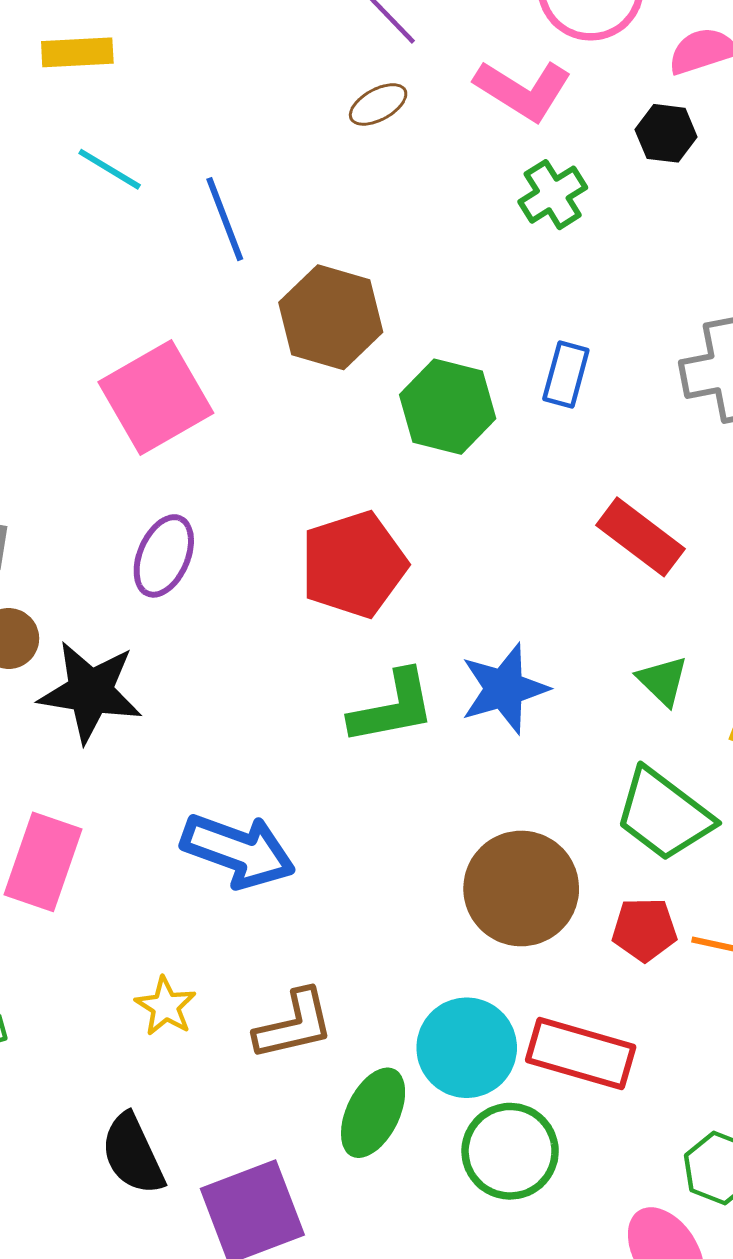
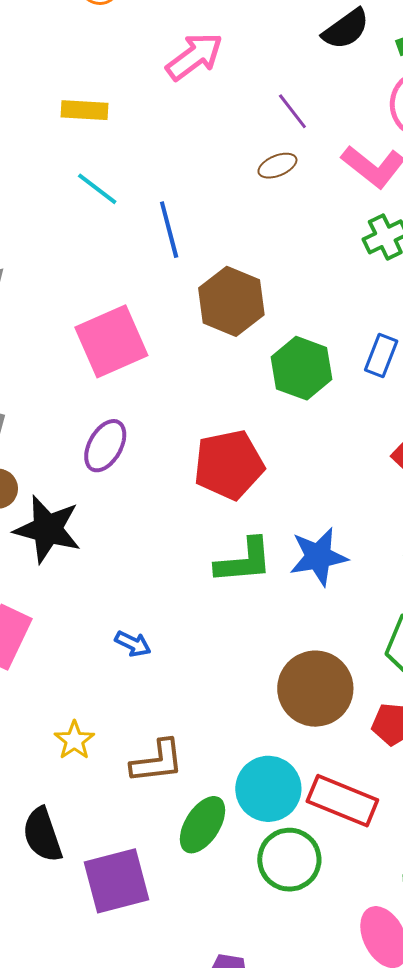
blue arrow: (238, 851) -> (133, 644), size x0.5

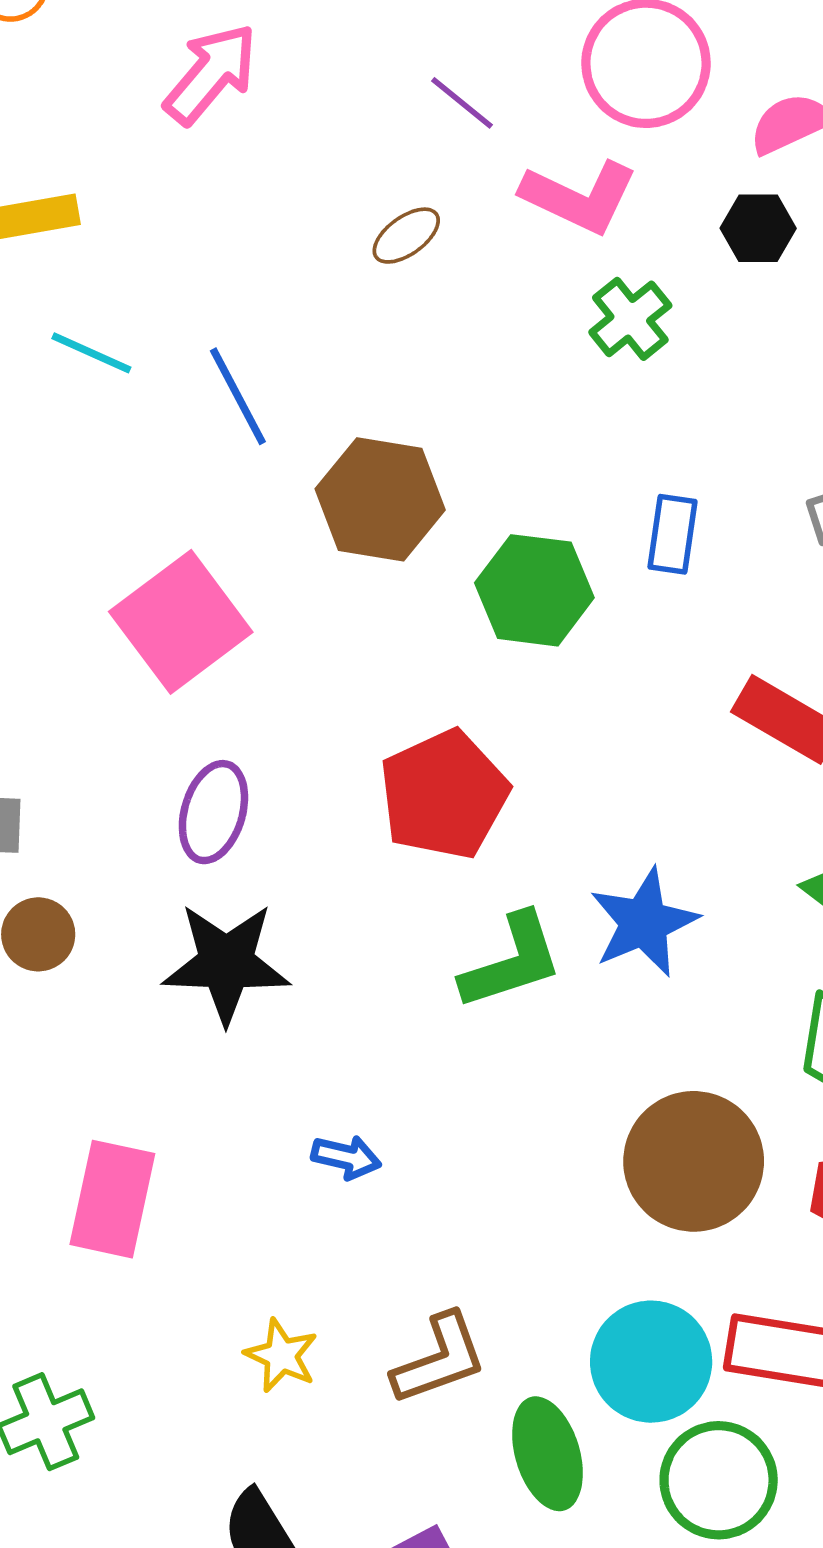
purple line: (292, 111) -> (462, 103), moved
black star: (48, 529) -> (226, 963), moved
green ellipse: (203, 825) -> (548, 1454), turned -36

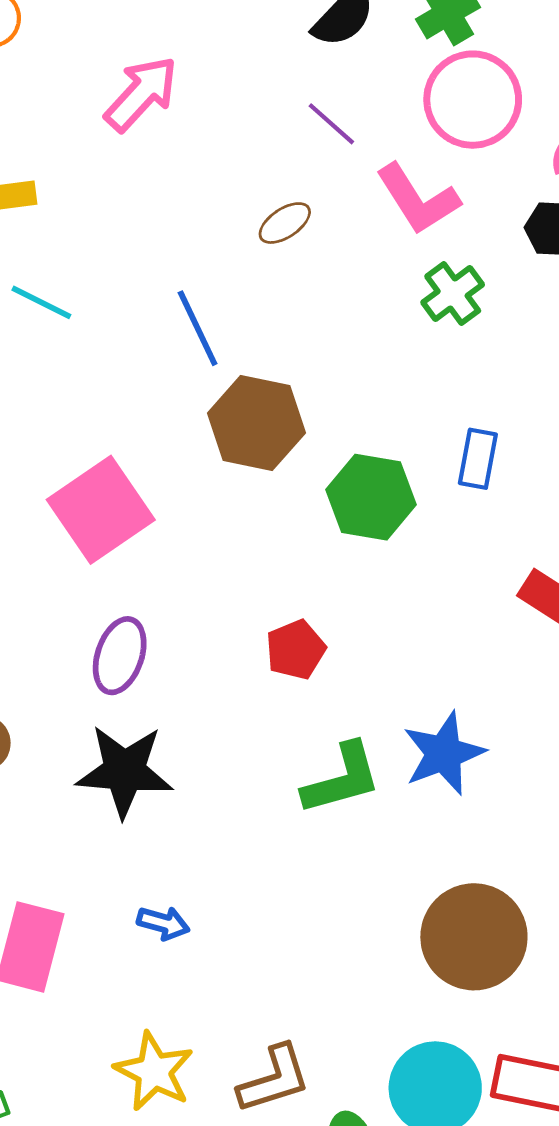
pink L-shape: (579, 197) -> (418, 199), turned 30
blue line: (238, 396) -> (198, 328), moved
red pentagon: (444, 795) -> (296, 650), size x0.6
blue arrow: (346, 1157) -> (163, 923), moved
yellow star: (281, 1356) -> (154, 1071), size x1.4

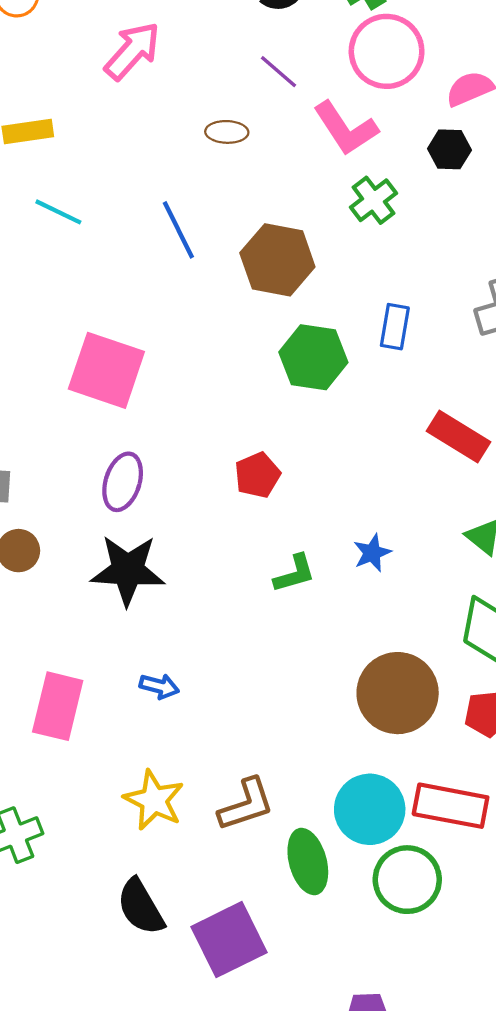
brown ellipse: (285, 223) -> (227, 132), moved, turned 36
brown hexagon: (256, 423) -> (277, 260), moved
pink square: (101, 510) -> (106, 370), turned -36
blue star: (444, 753) -> (372, 553), size x0.6
green L-shape: (342, 779) -> (294, 574), size x0.7

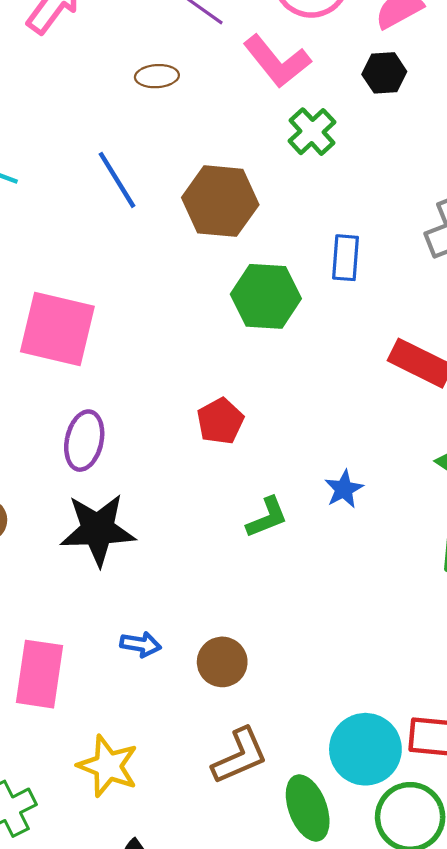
brown circle: (398, 693) -> (222, 662), moved, size x0.6
yellow star: (154, 800) -> (108, 766), moved

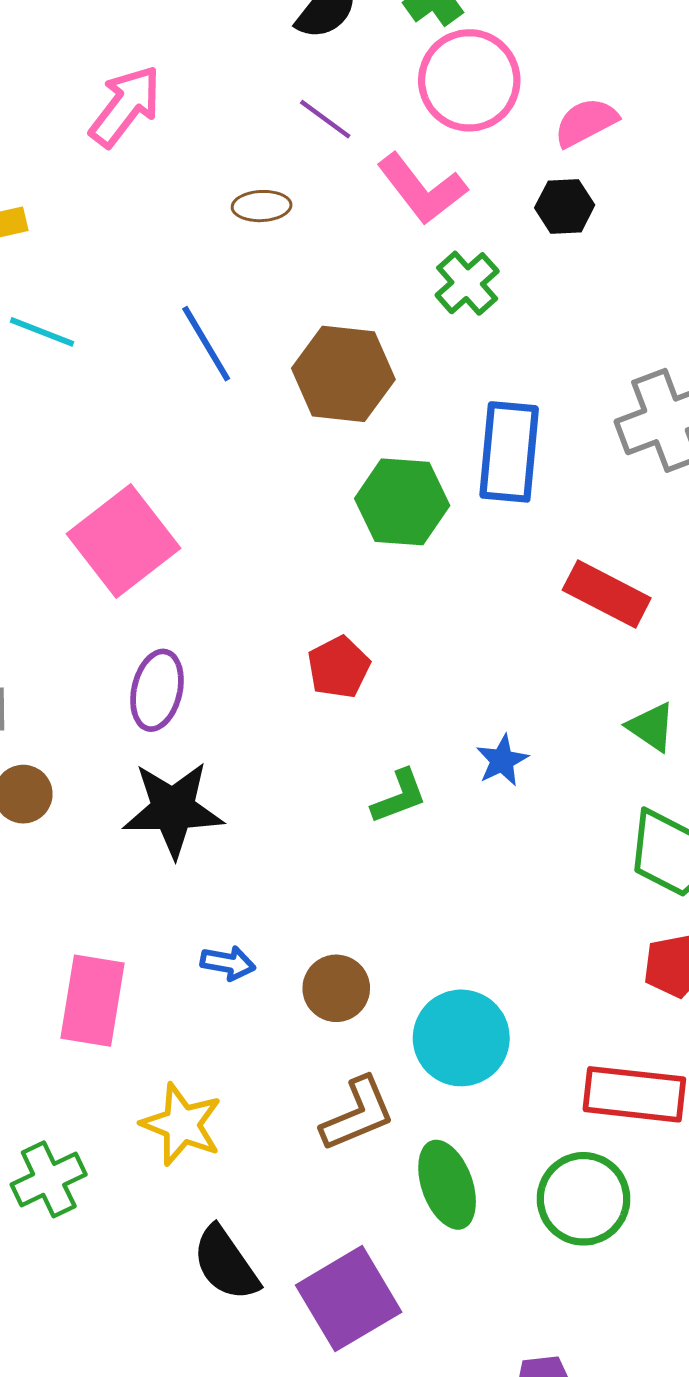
blue rectangle: (346, 258) -> (509, 452), size x1.6
pink square: (57, 329) -> (124, 541), turned 38
cyan circle: (365, 749) -> (461, 1038), moved

